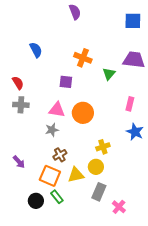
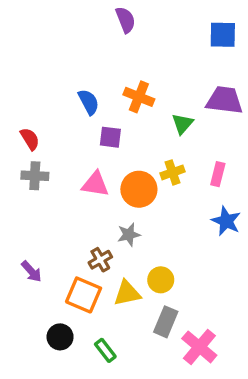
blue semicircle: (36, 50) -> (89, 102), moved
gray star: (52, 130) -> (129, 235), moved
yellow cross: (103, 147) -> (172, 172), moved
green rectangle: (57, 197) -> (105, 350), moved
pink cross: (119, 207) -> (199, 347), size x1.5

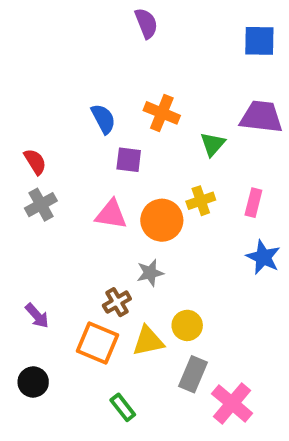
gray cross: (35, 176) -> (41, 205), turned -32
black circle: (60, 337) -> (33, 382), moved

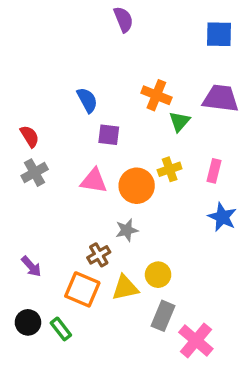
orange cross: (162, 113) -> (156, 95), moved
green rectangle: (123, 407) -> (61, 329), moved

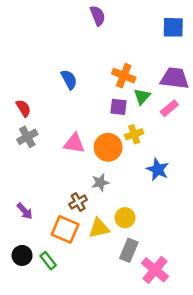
purple square: (109, 135) -> (119, 107), moved
pink rectangle: (214, 171) -> (169, 108), moved, turned 36
blue star: (222, 217) -> (158, 169), moved

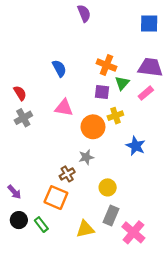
pink triangle: (74, 143) -> (64, 108), moved
purple arrow: (25, 211) -> (14, 192), moved
yellow triangle: (99, 228) -> (85, 229), moved

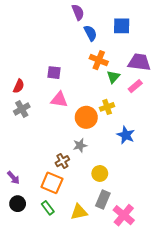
blue square: (149, 23) -> (122, 26), moved
blue semicircle: (59, 68) -> (90, 33), moved
purple square: (102, 92) -> (54, 73), moved
red semicircle: (20, 93) -> (19, 86), turned 56
green rectangle: (41, 225) -> (48, 208), moved

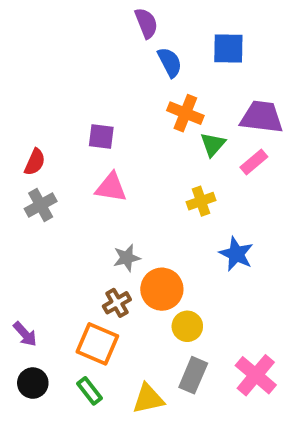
orange circle: (86, 117) -> (162, 289), moved
gray star: (80, 145) -> (127, 258), moved
pink cross: (124, 215) -> (256, 375), moved

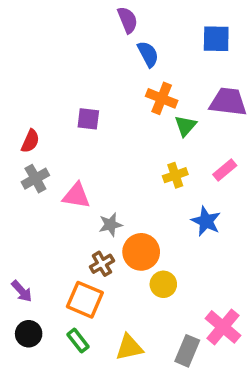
blue square: (228, 49) -> (216, 39), moved
pink rectangle: (254, 162) -> (225, 170), moved
pink triangle: (111, 187) -> (76, 196), moved
gray rectangle: (193, 375) -> (187, 351), moved

